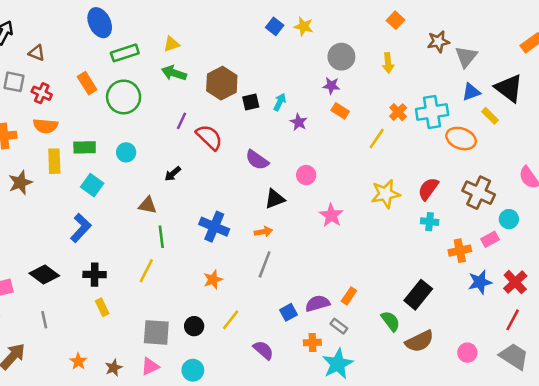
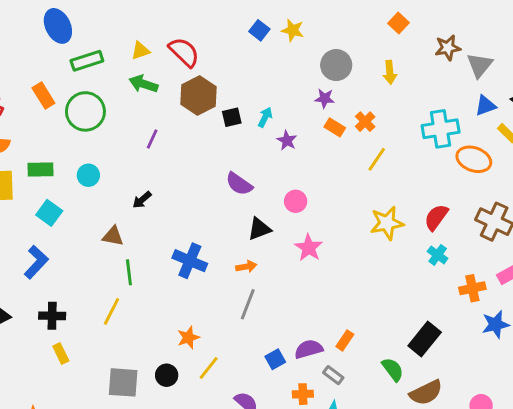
orange cross: (398, 112) -> (365, 122), moved
red semicircle: (209, 137) -> (184, 52), moved
pink star: (331, 215) -> (309, 248), moved
cyan cross: (430, 222) -> (438, 255), turned 30
orange star: (213, 280) -> (188, 338), moved

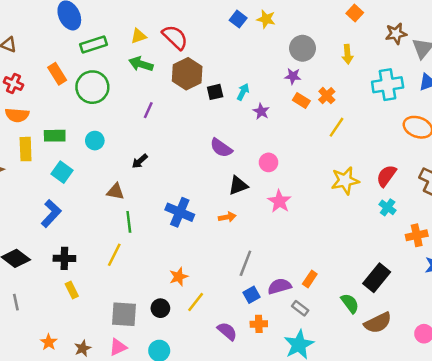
cyan cross: (441, 129) -> (388, 85), moved
gray line: (248, 304) -> (245, 263), moved
orange cross: (303, 394) -> (259, 324), moved

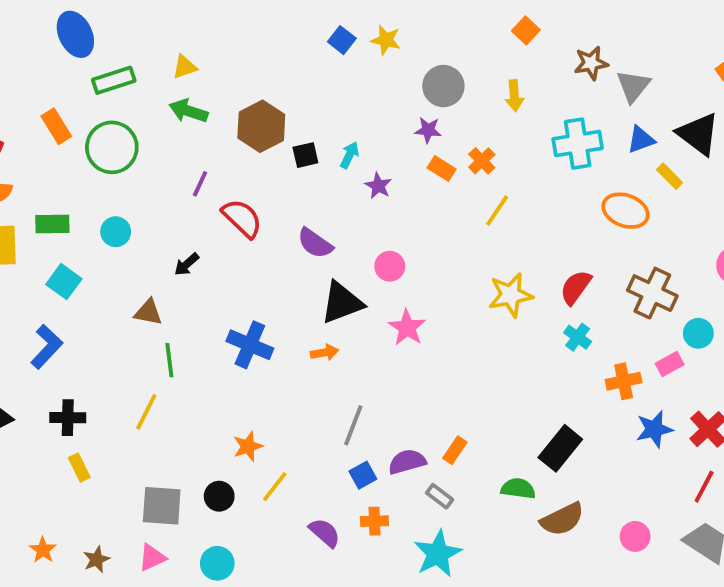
red semicircle: (175, 37) -> (242, 218), moved
black triangle: (238, 185) -> (342, 303), size x1.4
green semicircle: (350, 303) -> (518, 489), turned -45

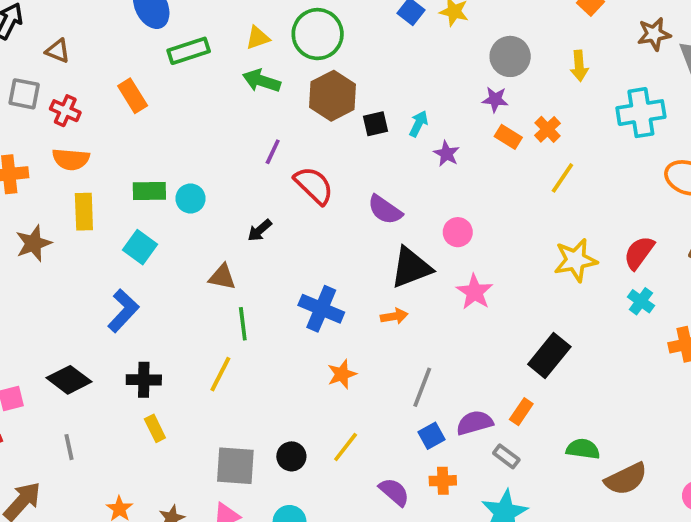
green circle: (112, 147) -> (318, 34), moved
green rectangle: (52, 224) -> (149, 191), moved
orange star: (248, 446) -> (342, 374), moved
black rectangle: (560, 448) -> (549, 355), moved

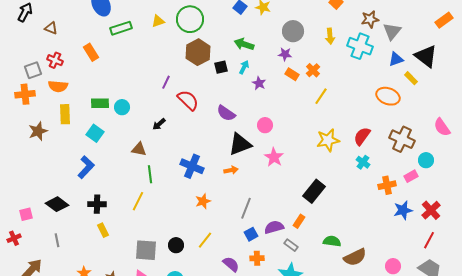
green arrow: (262, 81) -> (244, 44), moved
gray square: (24, 94) -> (33, 70), moved, turned -30
cyan cross: (641, 113) -> (360, 46), moved, turned 30

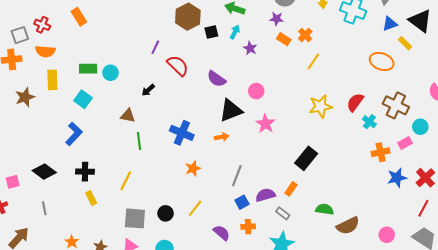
cyan cross: (363, 162) -> (369, 122), moved
yellow line: (138, 201) -> (126, 181), moved

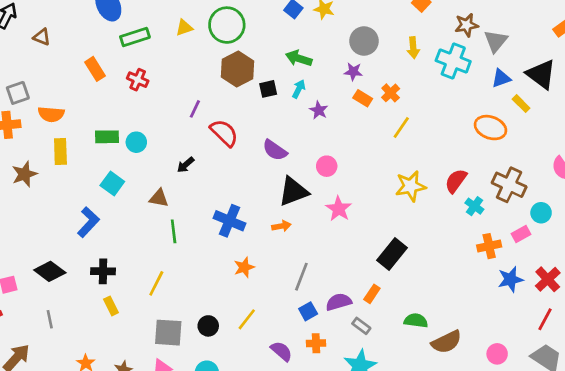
red cross: (42, 25) -> (138, 80), moved
cyan square: (83, 99) -> (112, 183), moved

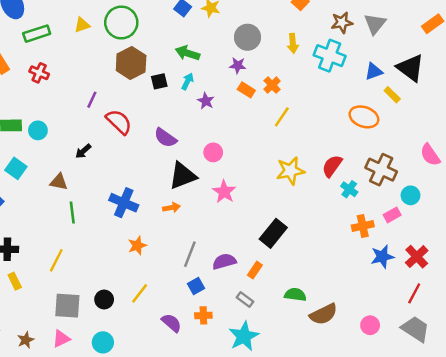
gray triangle: (496, 41) -> (375, 24), moved
purple semicircle: (339, 302) -> (224, 262), moved

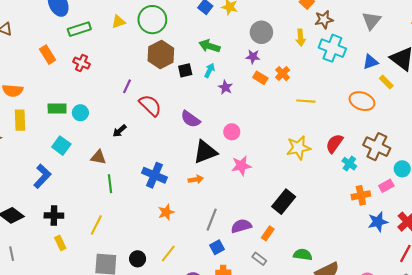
brown star: (342, 23) -> (324, 20), moved
yellow line: (282, 117) -> (306, 101), moved, turned 60
pink star: (224, 192) -> (241, 166), turned 30

